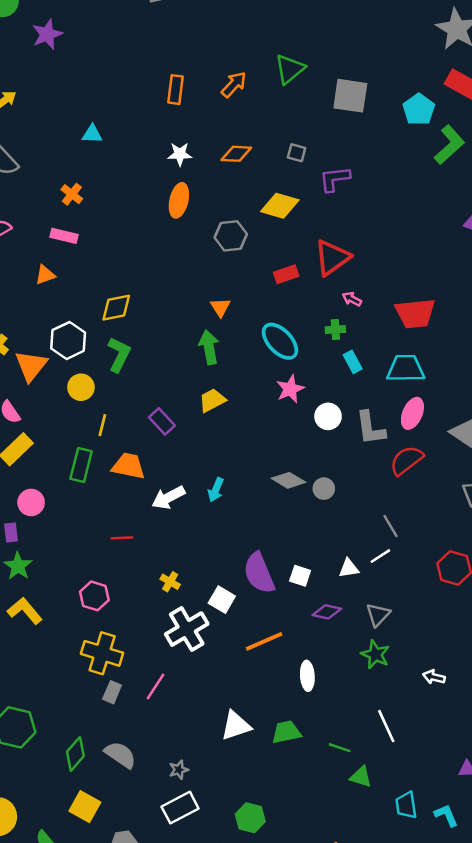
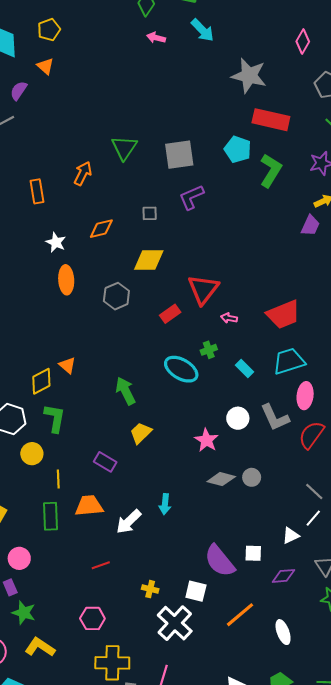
white star: (180, 154) -> (56, 242), turned -30
purple L-shape: (335, 179) -> (191, 197), moved
orange triangle: (220, 307) -> (67, 365), moved
green cross: (335, 330) -> (209, 350), moved
pink star: (290, 389) -> (206, 440), moved

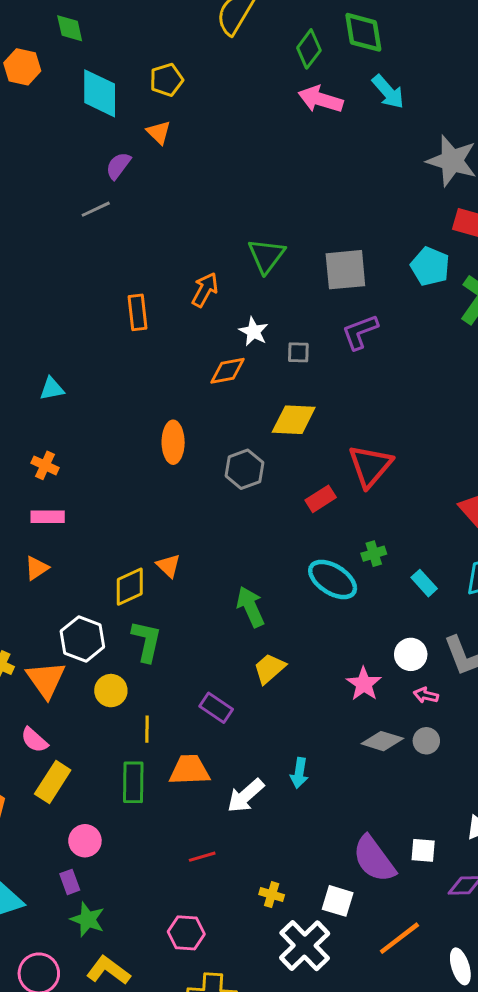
pink arrow: (156, 38) -> (321, 99), size x1.6
white star: (56, 242) -> (254, 332), moved
pink arrow: (229, 318) -> (426, 695), moved

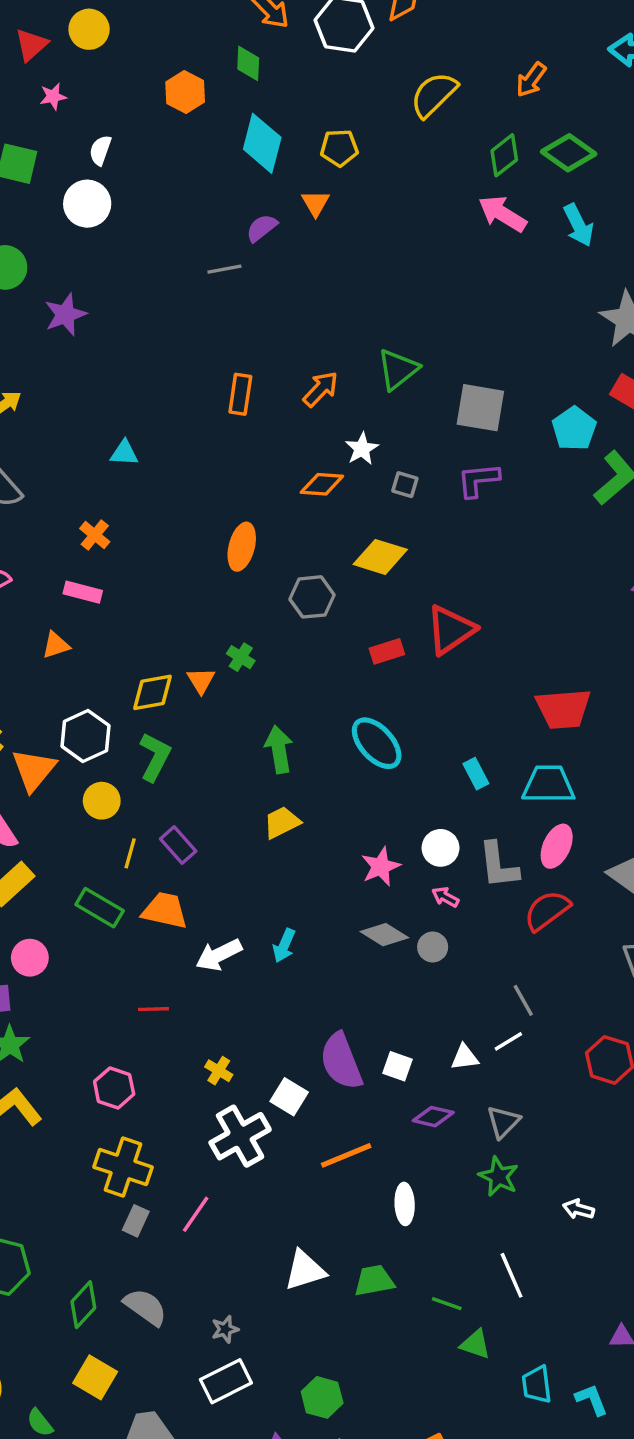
green diamond: (363, 32) -> (569, 153), turned -60
green cross: (374, 554) -> (241, 657), moved, turned 35
purple rectangle: (216, 708) -> (178, 845), moved
green rectangle: (133, 782) -> (100, 908), turned -75

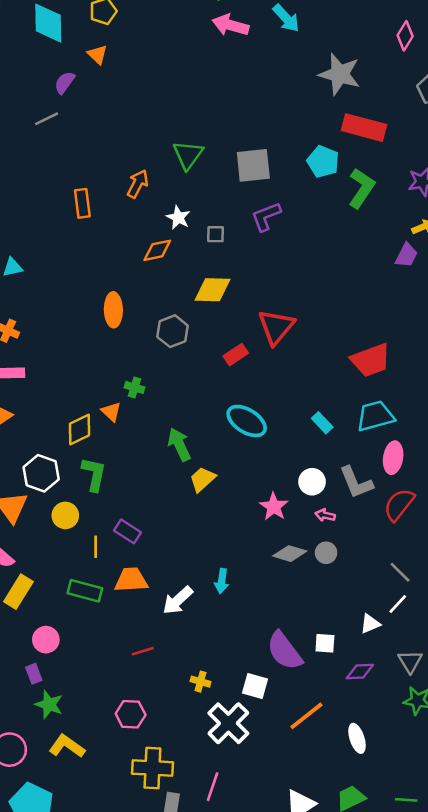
yellow trapezoid: (282, 822) -> (203, 479), moved

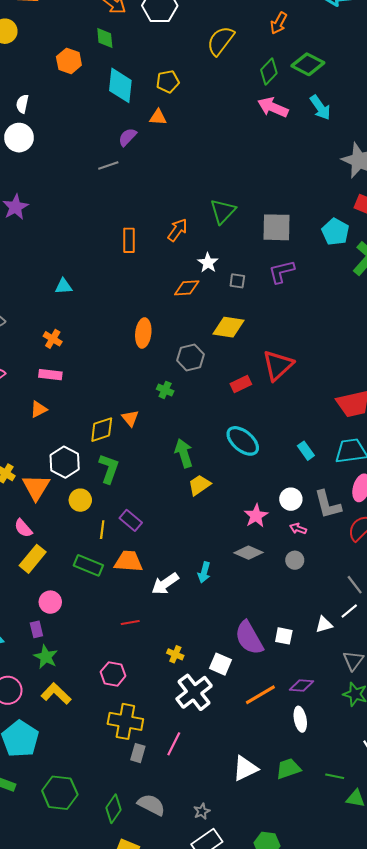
orange triangle: (97, 55) -> (158, 117), turned -48
green cross: (134, 387) -> (165, 390), moved
gray diamond: (290, 554) -> (248, 553), moved
purple diamond: (360, 671) -> (301, 686), moved

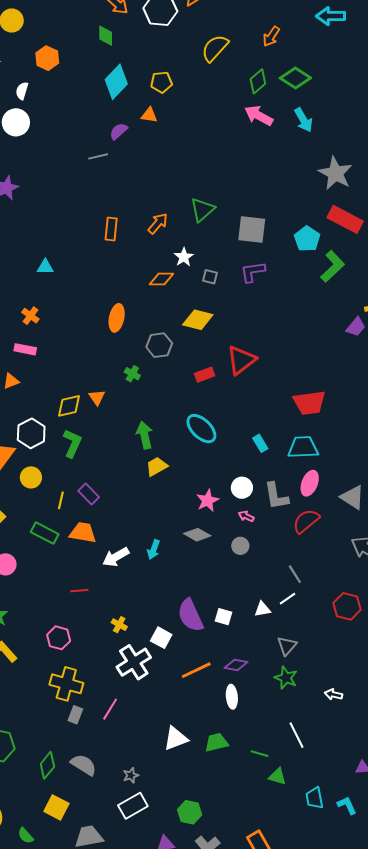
orange hexagon: (69, 61) -> (47, 58), moved
cyan diamond: (120, 85) -> (116, 82), turned 32
yellow circle: (80, 500) -> (31, 477), moved

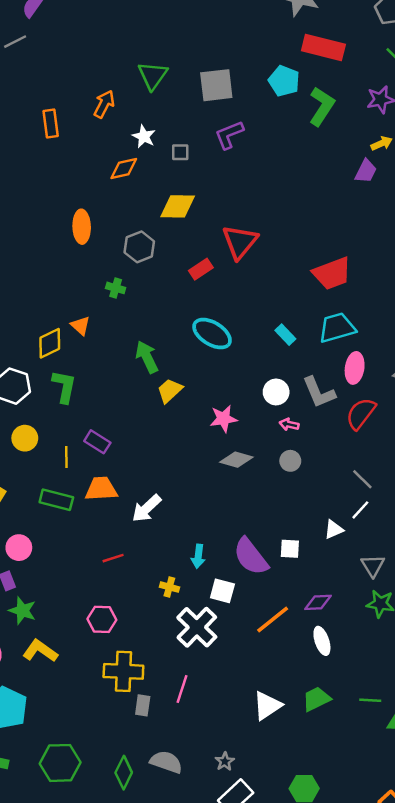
pink star: (208, 500) -> (224, 419), moved, turned 30
cyan arrow: (154, 550) -> (198, 556), moved

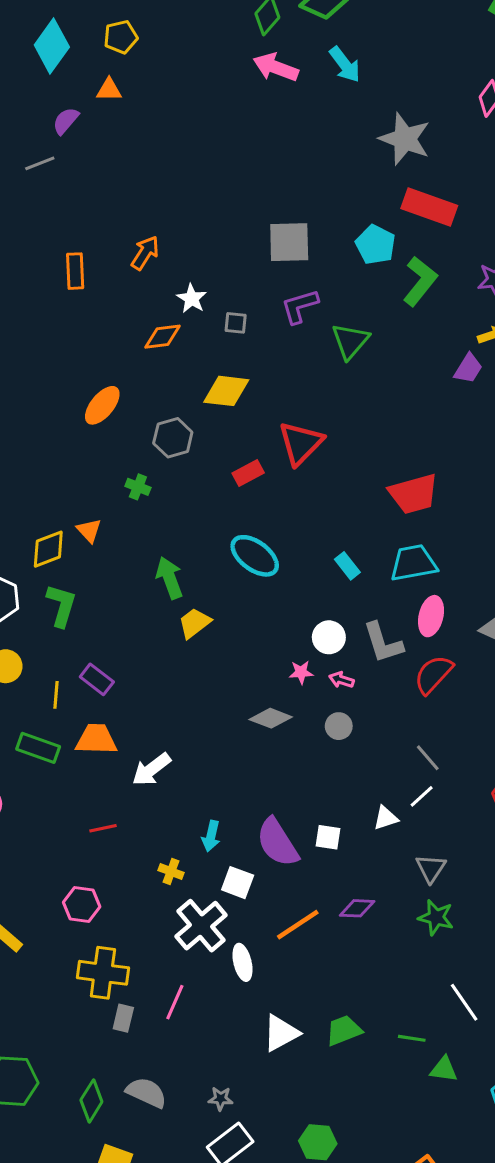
green triangle: (153, 75) -> (350, 341), moved
orange ellipse: (82, 227) -> (102, 405), turned 36
pink star: (224, 419) -> (301, 672), moved, size x0.7
white ellipse: (322, 641) -> (242, 962), moved
gray star: (225, 761) -> (221, 1099), turned 30

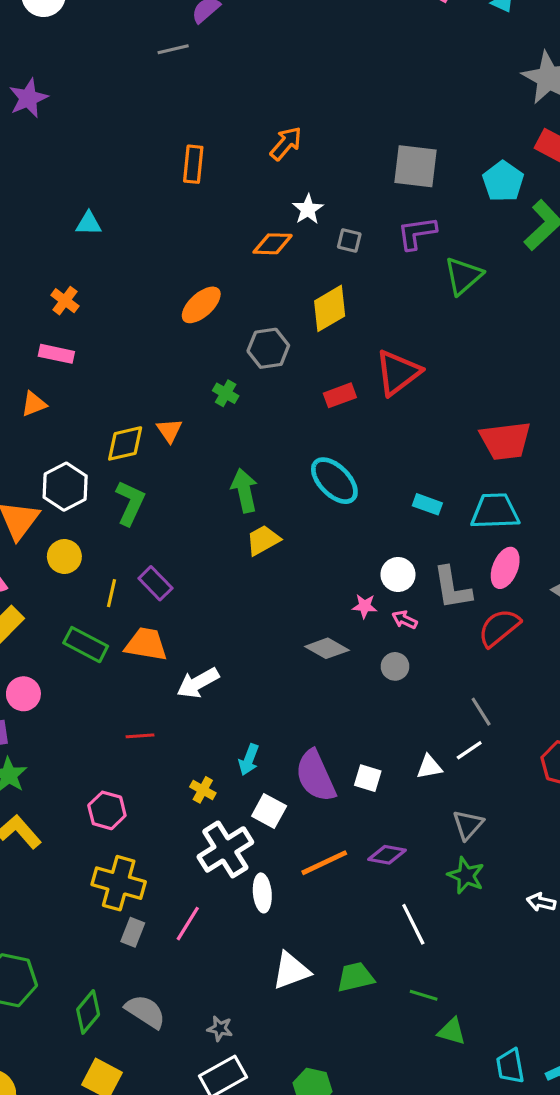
orange arrow: (145, 253) -> (286, 143), moved
yellow diamond: (226, 391) -> (330, 308), turned -45
cyan rectangle: (347, 566) -> (427, 504), turned -40
white line: (464, 1002) -> (413, 924), moved

